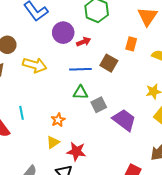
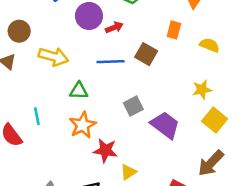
green triangle: (80, 93) -> (79, 91), moved
orange star: (58, 120) -> (83, 125), size x1.5
yellow triangle: (53, 142) -> (128, 172), moved
red star: (76, 151) -> (105, 150), moved

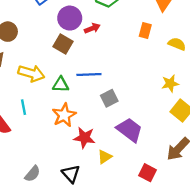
brown square: (146, 54) -> (63, 44), moved
yellow arrow: (53, 57) -> (31, 73), moved
blue line: (111, 62) -> (89, 74), moved
purple trapezoid: (165, 125) -> (130, 130), moved

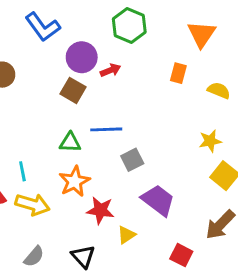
yellow arrow: (31, 73) -> (33, 205), moved

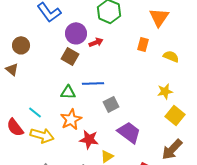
cyan line: (22, 171) -> (35, 112), turned -40

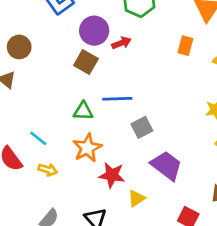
yellow arrow: (42, 135) -> (48, 170), size x0.6

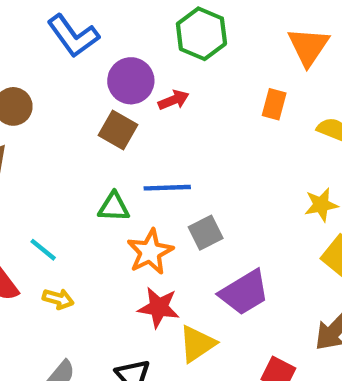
orange star: (87, 148) -> (150, 252), moved
purple trapezoid: (166, 166) -> (244, 292), turned 112
yellow triangle: (136, 198) -> (197, 344), size x1.4

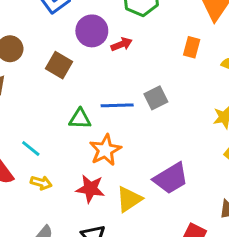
brown square: (118, 130) -> (59, 65), moved
gray square: (206, 233) -> (156, 98), moved
red star: (159, 307) -> (90, 189), moved
yellow triangle: (197, 344) -> (129, 199), moved

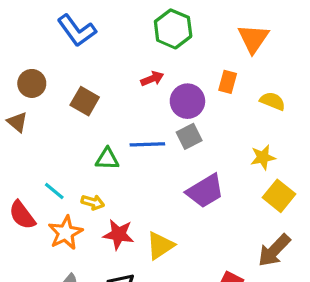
purple circle: (92, 31) -> (187, 101), moved
orange star: (105, 150) -> (65, 233), moved
purple trapezoid: (171, 178) -> (205, 191), moved
yellow arrow: (41, 183) -> (93, 202), moved

